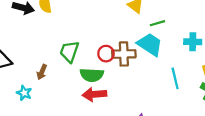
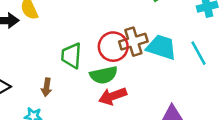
cyan trapezoid: (150, 44) -> (161, 47), moved
red circle: (106, 54) -> (113, 47), size x1.5

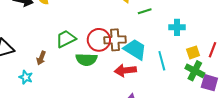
green trapezoid: (71, 56) -> (66, 39), turned 45
red arrow: (113, 96) -> (125, 70), moved

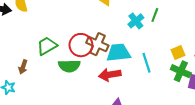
green line: (145, 11) -> (155, 15), moved, turned -48
cyan cross: (177, 27) -> (136, 21), moved, turned -35
brown cross: (115, 40) -> (97, 44), turned 30
cyan trapezoid: (135, 49) -> (118, 53), turned -35

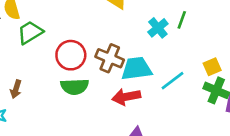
red circle: (81, 45) -> (71, 55), moved
green trapezoid: (47, 46) -> (30, 33), moved
cyan line: (146, 63) -> (172, 81), turned 72

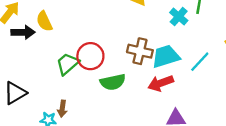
green trapezoid: (30, 33) -> (67, 64), moved
red circle: (71, 55) -> (90, 56), moved
brown arrow: (16, 89) -> (62, 109), moved

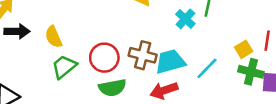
yellow semicircle: (44, 21) -> (53, 37), moved
red circle: (90, 56) -> (104, 58), moved

